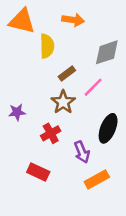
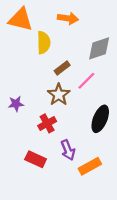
purple arrow: (82, 152) -> (68, 150), moved

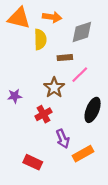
orange arrow: (68, 18) -> (52, 17), moved
gray diamond: (99, 48) -> (82, 32), moved
brown rectangle: (62, 68) -> (65, 58), moved, turned 32
red rectangle: (36, 159) -> (33, 162), moved

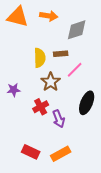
yellow semicircle: (40, 39) -> (40, 58), moved
purple arrow: (63, 139) -> (59, 119), moved
orange rectangle: (83, 154) -> (61, 154), moved

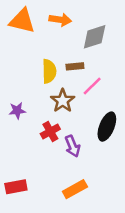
red rectangle: (31, 152) -> (16, 187), moved, turned -36

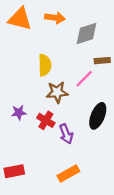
brown rectangle: (75, 66) -> (102, 61), moved
brown star: (63, 101) -> (57, 92), turned 30
purple star: (17, 111) -> (19, 113), moved
red cross: (50, 131) -> (46, 120), turned -30

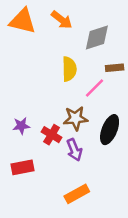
orange arrow: (55, 18) -> (62, 20), turned 30
yellow semicircle: (45, 65) -> (69, 69), moved
brown star: (57, 92) -> (76, 118), moved
red rectangle: (14, 171) -> (23, 167), moved

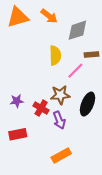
orange triangle: (23, 21) -> (18, 17), turned -30

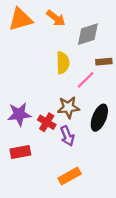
purple star: (17, 101) -> (19, 114), size x1.5

